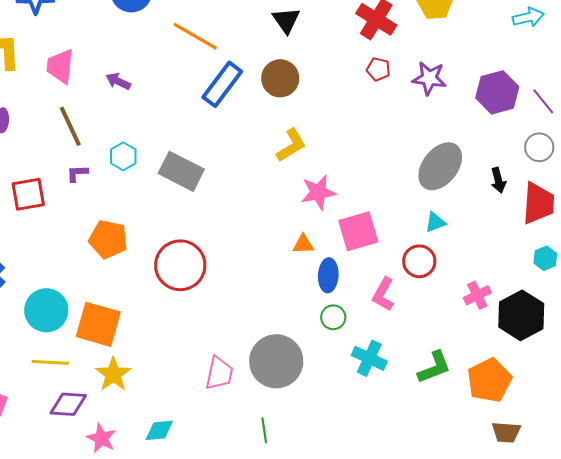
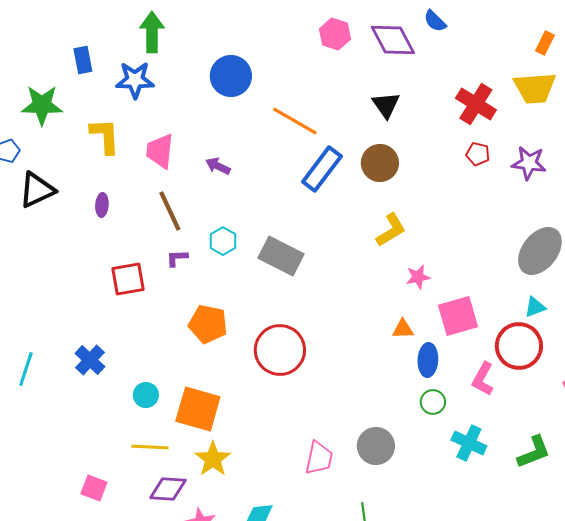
pink star: (318, 192) -> (418, 277), size x0.7
red circle: (419, 261) -> (519, 346), size x1.4
cyan circle: (46, 310) -> (146, 395), size x0.6
gray circle: (276, 361) -> (376, 446), size x0.7

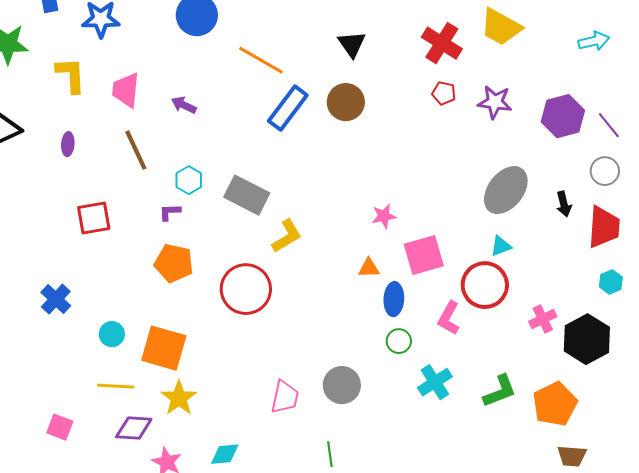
yellow trapezoid: (535, 88) -> (501, 27), turned 33
yellow L-shape: (391, 230) -> (287, 236), moved
purple L-shape: (177, 258) -> (170, 212), moved
cyan cross: (469, 443) -> (435, 382), turned 32

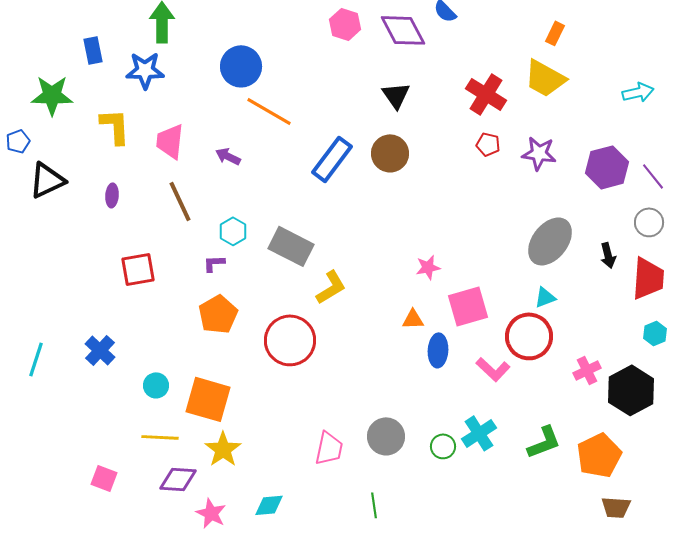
orange line: (261, 60) -> (269, 111), moved
orange pentagon: (174, 263) -> (218, 314), turned 30
pink L-shape: (449, 318) -> (493, 369), turned -76
green circle: (399, 341) -> (443, 446), moved

